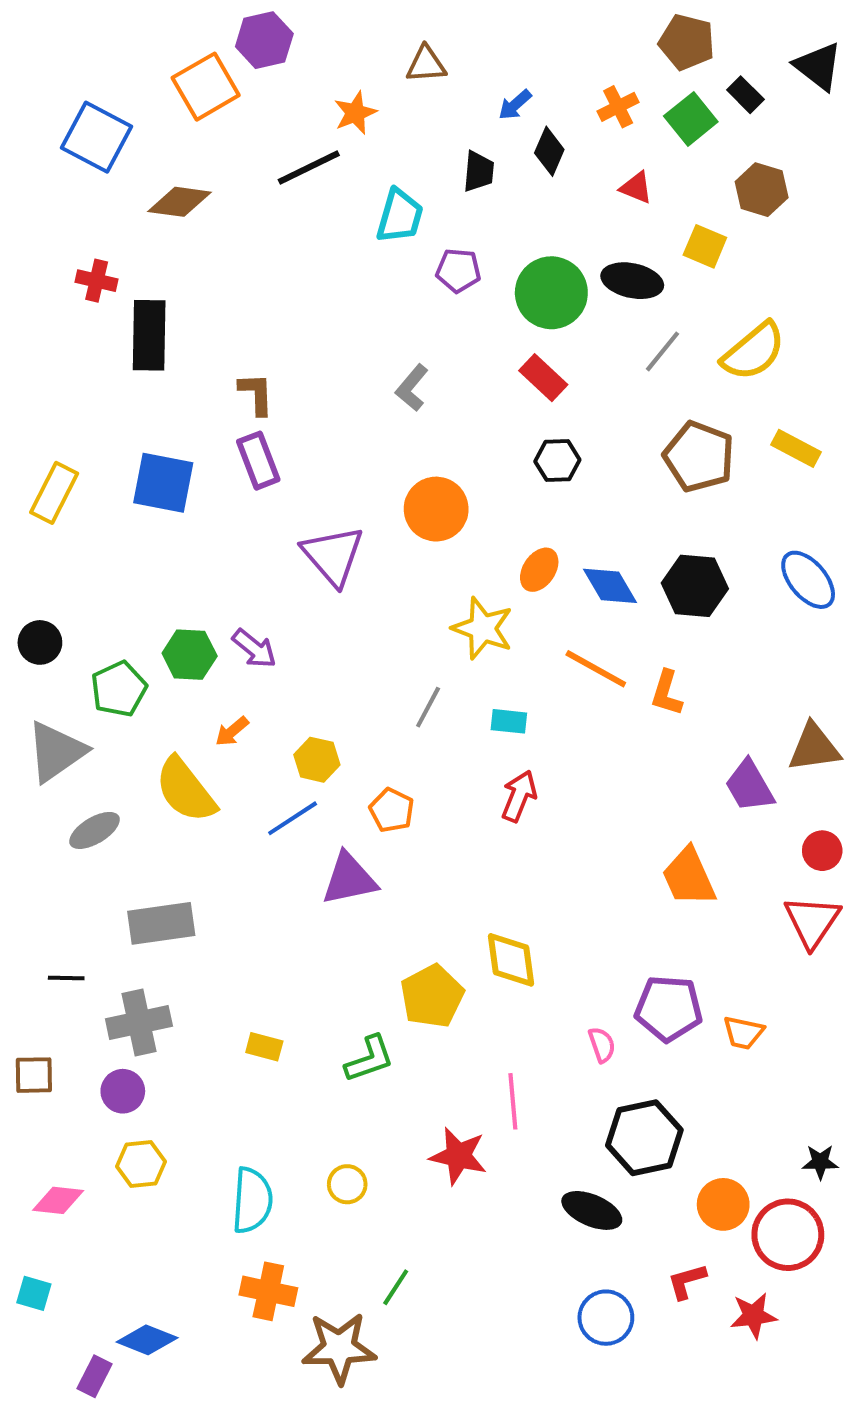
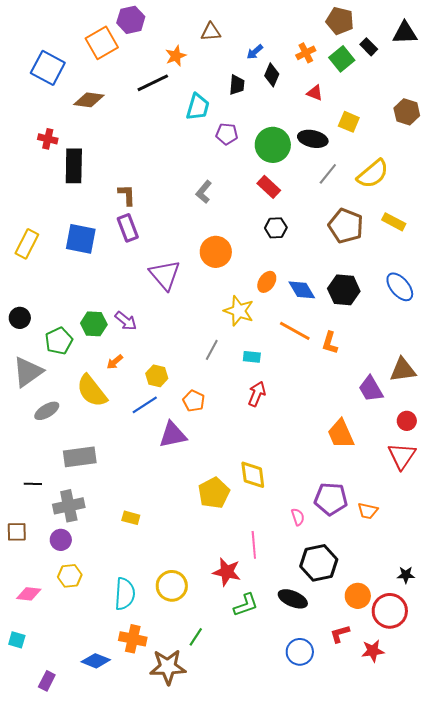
black triangle: (818, 66) -> (405, 33), turned -40
brown hexagon: (762, 190) -> (407, 112), moved
green L-shape: (369, 1059) -> (246, 605), moved
yellow circle: (347, 1184) -> (172, 586), size x1.6
blue diamond: (147, 1340) -> (96, 661), moved

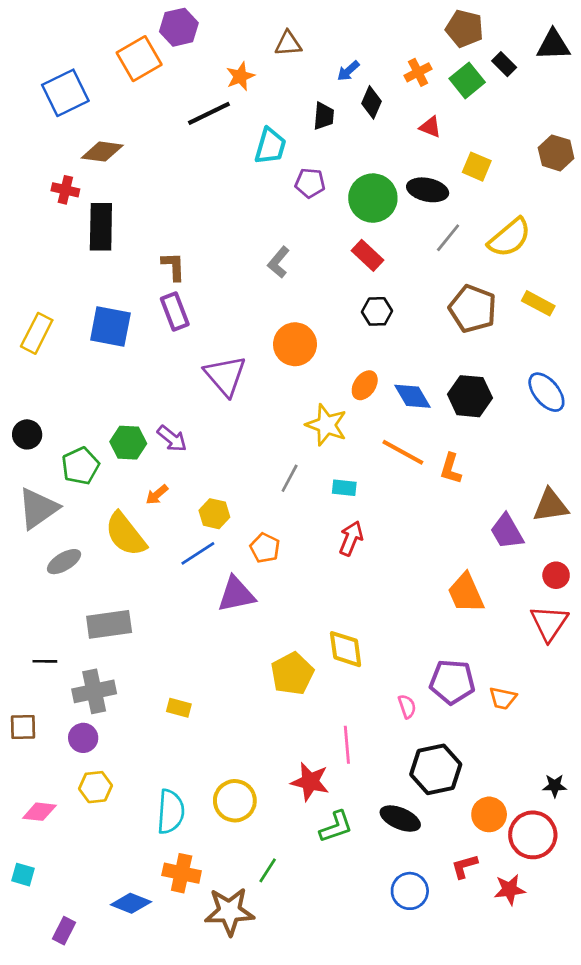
blue square: (48, 68) -> (65, 93), turned 36
brown diamond: (89, 100) -> (102, 152), moved

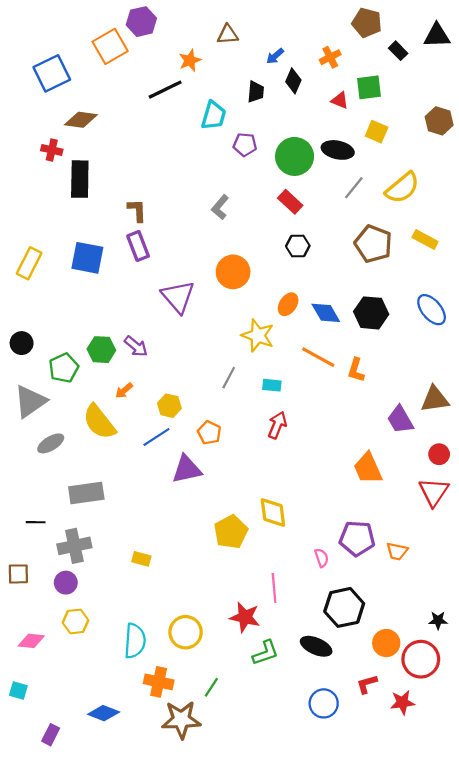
green square: (467, 80) -> (369, 87), moved, turned 32
orange cross: (182, 873) -> (159, 682), moved

